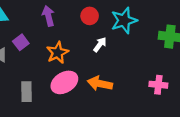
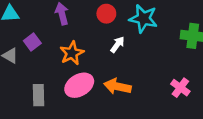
cyan star: (124, 20) -> (143, 19), turned 30
pink cross: (158, 85) -> (180, 88), turned 30

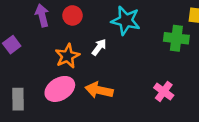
red circle: (106, 14) -> (72, 15), moved
orange star: (72, 53) -> (67, 56), moved

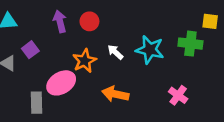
cyan star: (126, 21) -> (150, 50), moved
white arrow: (99, 47) -> (115, 52), turned -84
pink ellipse: (60, 89) -> (61, 83), moved

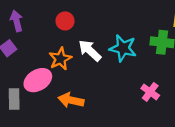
purple arrow: (60, 21) -> (17, 21), moved
white arrow: (115, 52) -> (90, 51), size x1.5
orange arrow: (115, 94) -> (71, 100), moved

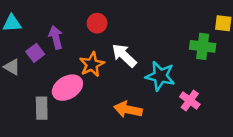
purple arrow: (17, 21) -> (56, 37), moved
cyan star: (123, 48) -> (160, 76), moved
orange arrow: (71, 100) -> (128, 110), moved

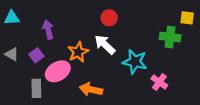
red circle: (97, 23) -> (109, 18), moved
purple square: (35, 53) -> (36, 55), moved
orange arrow: (128, 110) -> (91, 89), moved

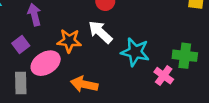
green cross: (170, 37) -> (185, 56), moved
orange star: (78, 52) -> (69, 41), turned 30

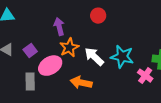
purple arrow: (34, 15) -> (59, 27), moved
white arrow: (100, 32) -> (94, 57), moved
orange star: (69, 41) -> (69, 48), turned -30

